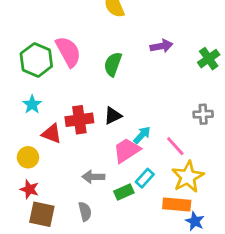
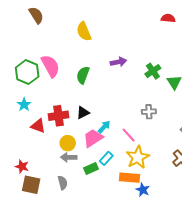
yellow circle: (28, 157) -> (68, 143), moved

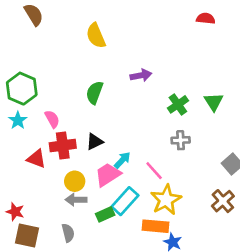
pink semicircle: (50, 66) -> (52, 119), moved, size x0.6
green cross: (153, 71) -> (178, 104), moved
cyan star: (24, 105) -> (18, 120), moved
cyan rectangle: (106, 158) -> (125, 201), size x1.5

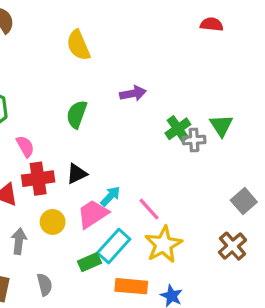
gray cross: (181, 140) -> (194, 140), moved
gray arrow: (76, 200) -> (19, 241), moved, turned 96
orange rectangle: (155, 226) -> (131, 286), moved

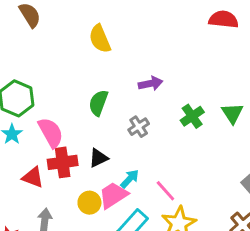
red semicircle: (212, 24) -> (223, 19), size x1.4
gray cross: (194, 140) -> (139, 127), moved, turned -30
pink semicircle: (25, 146) -> (51, 133), size x1.5
yellow circle: (53, 222) -> (89, 203), moved

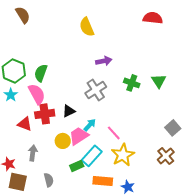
yellow semicircle: (100, 39) -> (87, 27), moved
green semicircle: (98, 103) -> (41, 73), moved
green cross: (192, 116) -> (132, 83), turned -35
gray cross: (139, 127) -> (96, 90), size x1.5

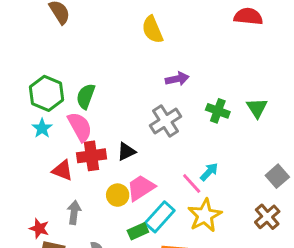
cyan arrow: (90, 125) -> (209, 172), moved

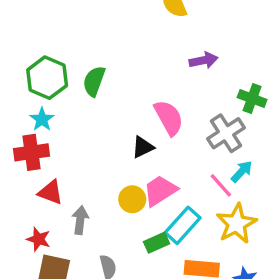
gray cross: (166, 121) -> (226, 133), moved
pink semicircle: (80, 127) -> (169, 118), moved
red cross: (91, 156) -> (32, 152), moved
red triangle: (62, 170) -> (51, 192), moved

